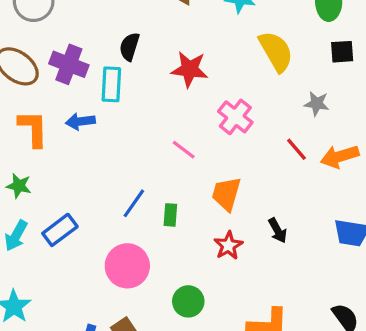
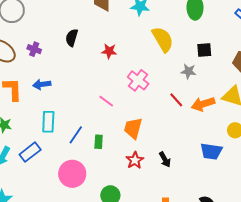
black square: (342, 52) -> (204, 50), moved
purple cross: (69, 64) -> (34, 49), size x0.6
red star: (190, 69) -> (109, 51), size x0.7
cyan rectangle: (111, 84) -> (48, 122), moved
black arrow: (278, 230) -> (165, 159), moved

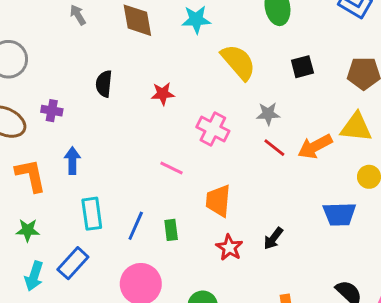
gray star: (188, 71) -> (268, 114), moved
blue arrow: (42, 84) -> (72, 161), turned 108
black arrow: (165, 159) -> (273, 238), turned 77

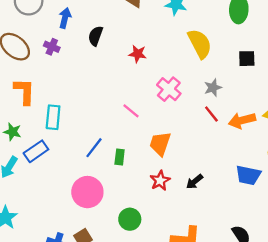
gray star: (268, 114) -> (213, 88), turned -30
blue arrow: (72, 161) -> (65, 18), moved
cyan rectangle: (92, 214) -> (53, 117), moved
blue rectangle: (73, 263) -> (36, 151), moved

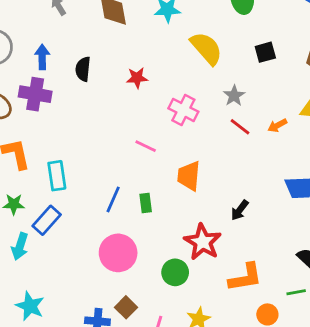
purple cross: (52, 47) -> (35, 94), size x1.6
orange arrow: (242, 120) -> (277, 125), size x0.6
red star: (160, 181) -> (203, 242), moved, size x1.5

